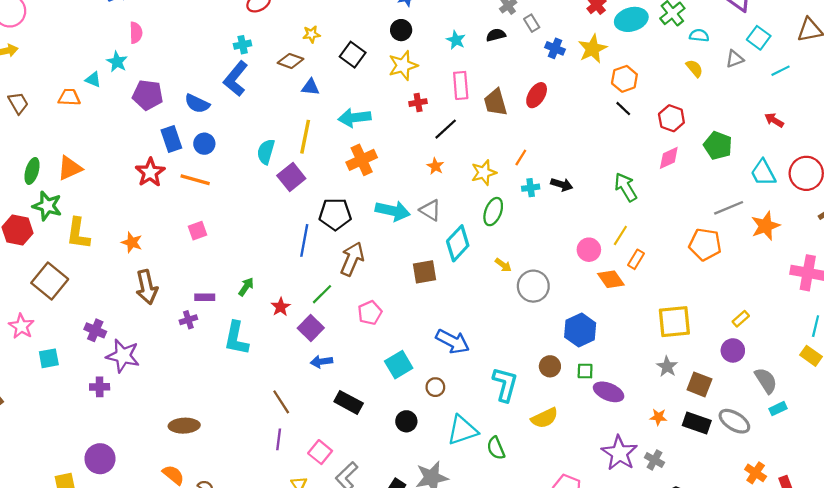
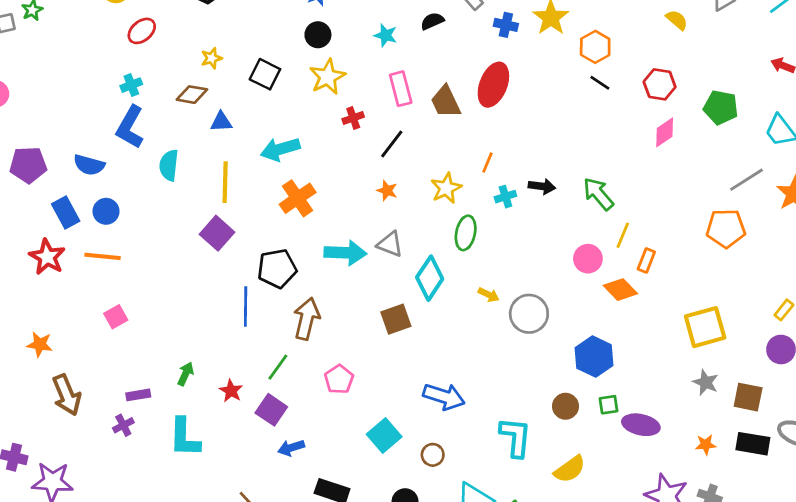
red ellipse: (537, 95) -> (493, 85), size x1.4
cyan semicircle: (266, 152) -> (169, 165), moved
green arrow: (626, 187) -> (598, 194), moved

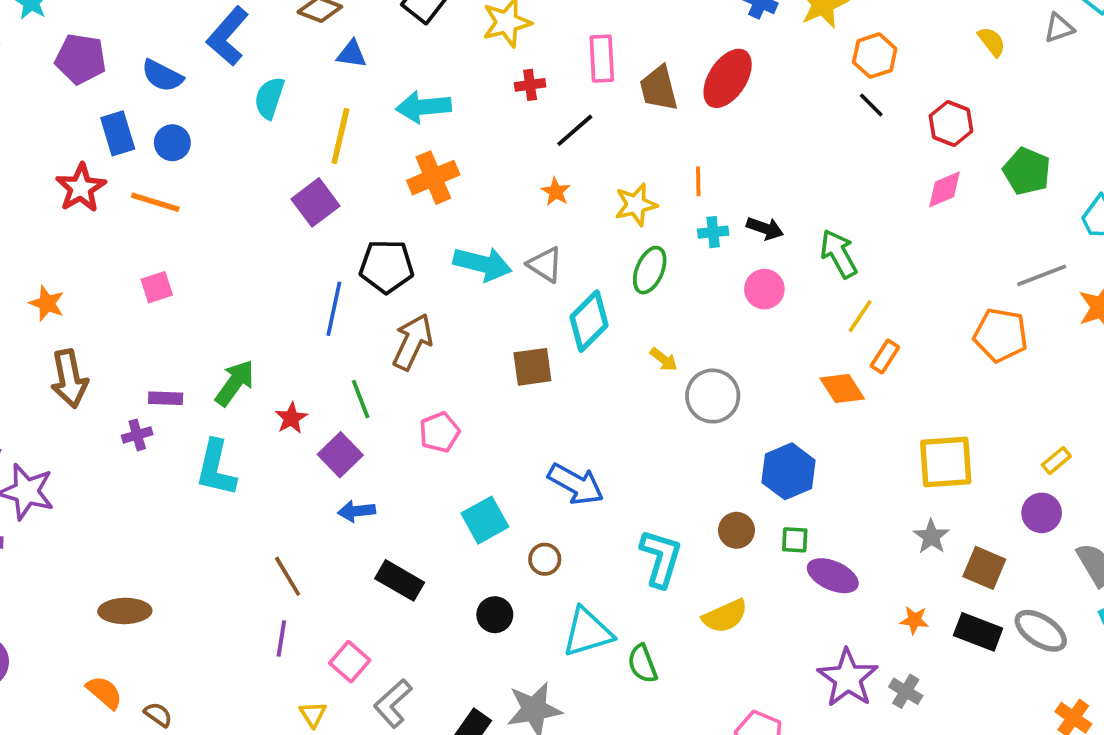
orange line: (487, 162) -> (698, 181), turned -35
pink circle: (588, 259) -> (764, 289), moved
green line: (278, 367) -> (361, 399), turned -68
green arrow: (186, 374) -> (235, 383), size x1.5

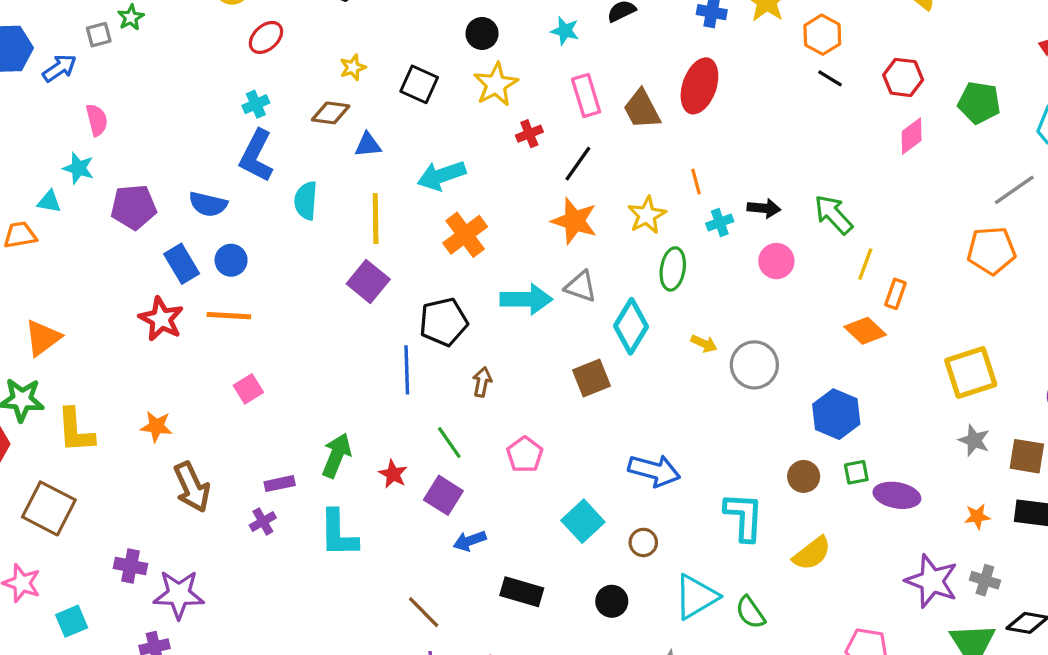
orange star: (556, 192) -> (574, 221), size x1.8
brown arrow: (413, 342) -> (482, 382), size x0.6

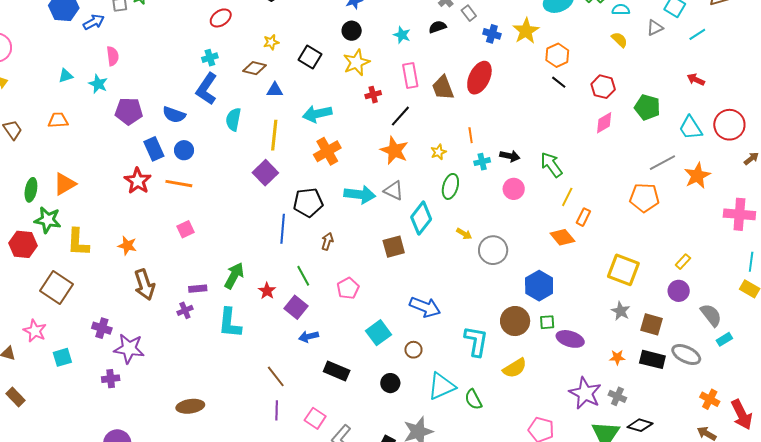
cyan triangle: (49, 202) -> (66, 76), moved, turned -35
yellow star: (647, 215) -> (438, 152), size x0.7
yellow square: (971, 373) -> (623, 270), turned 32
brown circle: (804, 476) -> (515, 321), size x1.5

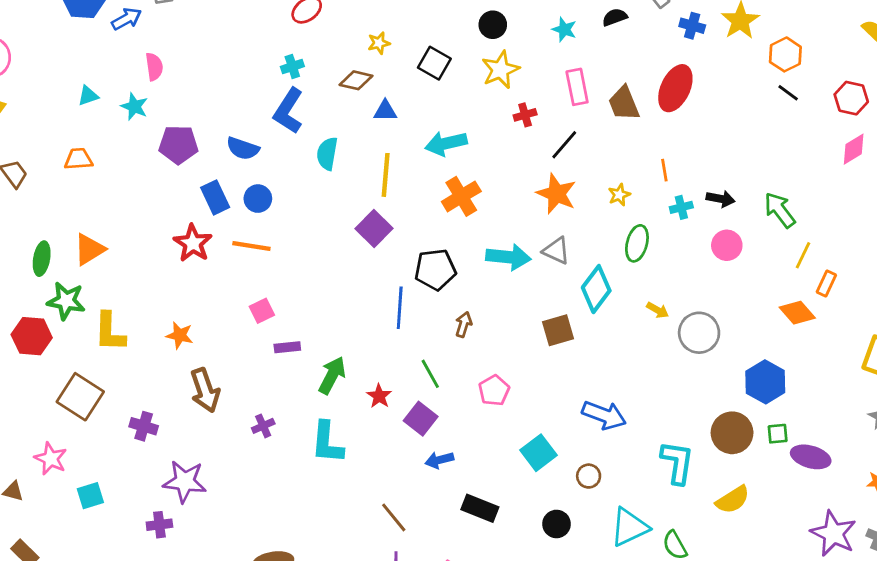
purple rectangle: (198, 289) -> (287, 347), moved
purple cross: (102, 328) -> (144, 426), moved

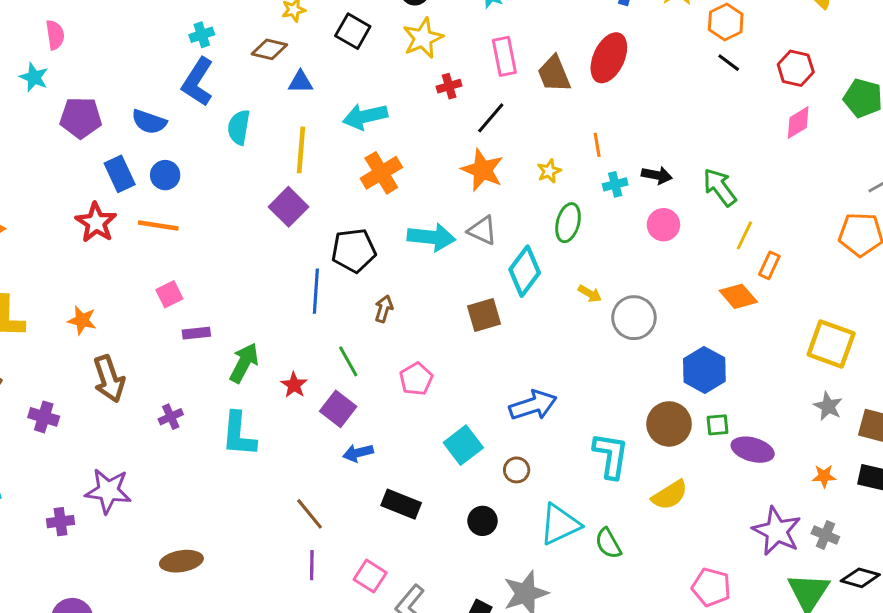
blue arrow: (604, 415) -> (533, 405), turned -39
purple star: (185, 482) -> (108, 491), moved

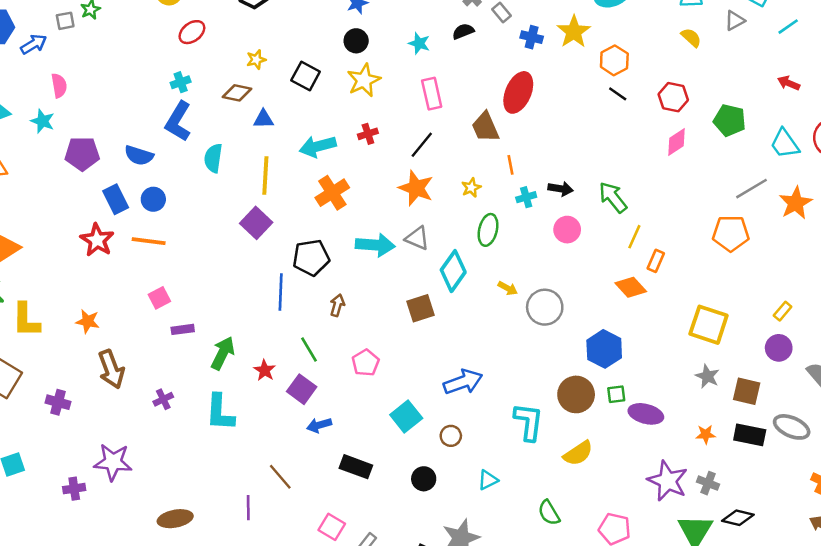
brown trapezoid: (554, 74) -> (485, 127), moved
red cross: (449, 86) -> (368, 134), moved
cyan triangle: (560, 524) -> (488, 480), size x0.6
green semicircle: (608, 543) -> (549, 513), moved
purple line: (312, 565) -> (248, 508), moved

